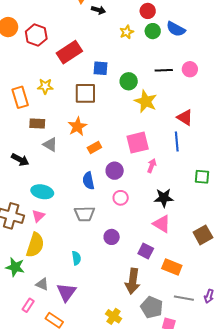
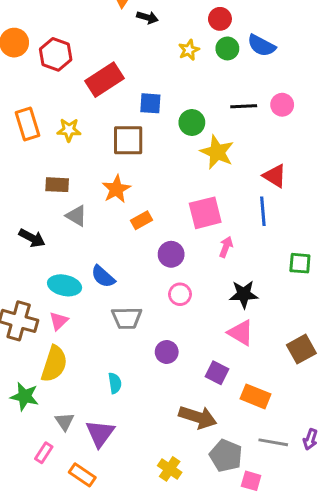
orange rectangle: (20, 97) -> (27, 124), moved
blue semicircle: (88, 181) -> (103, 276), moved, turned -36
brown arrow: (133, 281) -> (198, 417), turned -80
gray triangle: (42, 284) -> (65, 422), turned 32

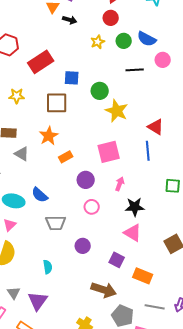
red circle: (220, 19) -> (111, 18), moved
pink circle: (282, 105) -> (163, 60), moved
black line: (244, 106) -> (135, 70), moved
pink arrow: (226, 247) -> (120, 184), moved

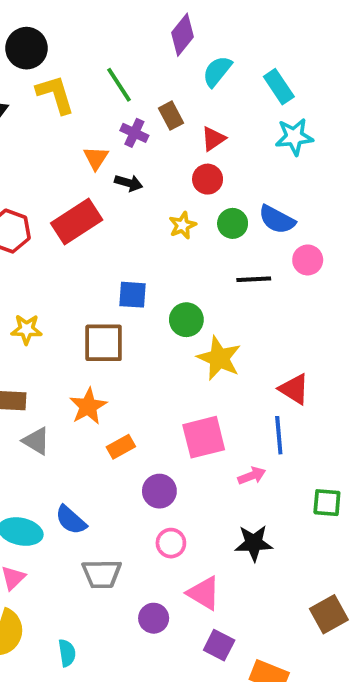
red rectangle: (41, 62) -> (77, 221), moved
pink arrow: (120, 184) -> (252, 476), moved, turned 48
pink triangle: (133, 233) -> (204, 593), moved
cyan semicircle: (48, 267) -> (67, 653), moved

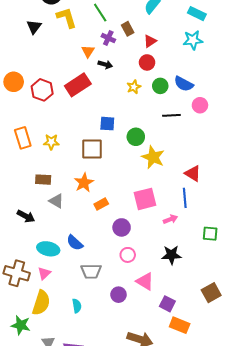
cyan rectangle: (279, 87) -> (197, 14), moved, turned -30
purple square: (219, 645) -> (167, 304), moved
cyan semicircle: (67, 653) -> (77, 306), moved

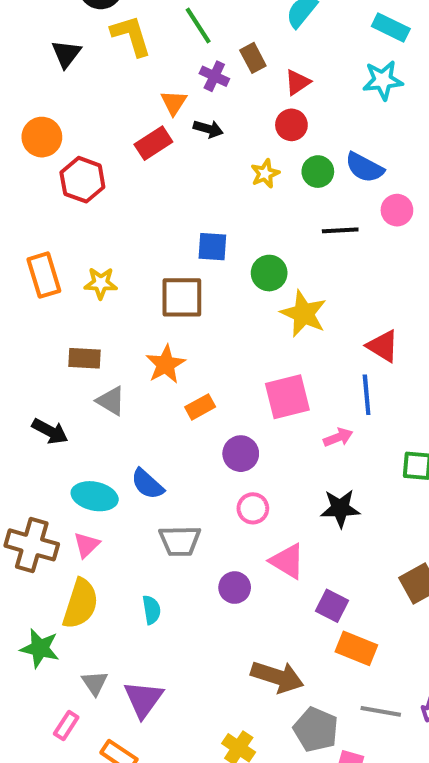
orange circle: (14, 82) -> (42, 137), moved
red rectangle: (78, 85) -> (153, 143), moved, size x0.7

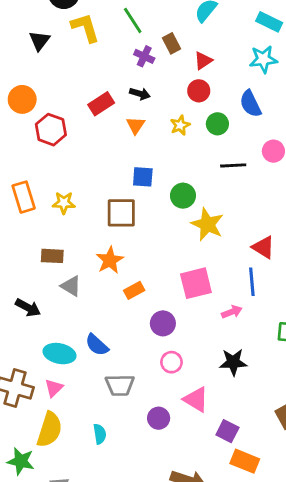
orange triangle: (174, 103) -> (136, 125), moved
blue semicircle: (364, 167) -> (250, 104), moved, turned 36

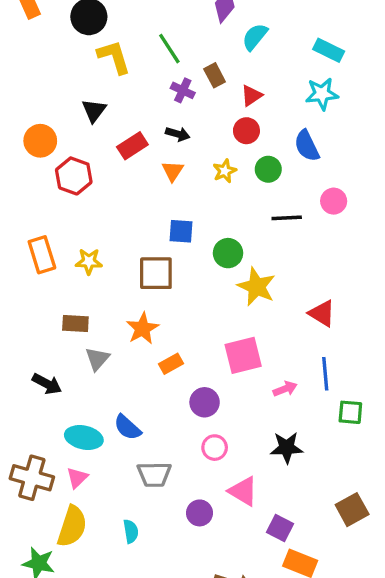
black triangle: (39, 41) -> (94, 111), moved
blue line: (252, 282) -> (325, 374), moved
gray triangle: (71, 286) -> (97, 359), turned 40

